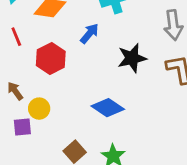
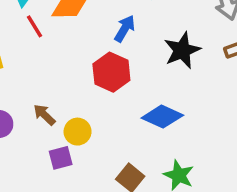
red line: (16, 37) -> (34, 26), moved
red hexagon: (51, 59) -> (111, 72), moved

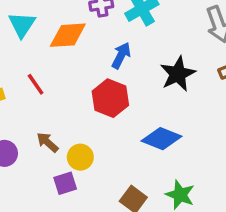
red line: (34, 26) -> (36, 84), moved

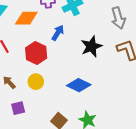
red hexagon: (110, 98) -> (36, 53), moved
yellow circle: (80, 157) -> (36, 82), moved

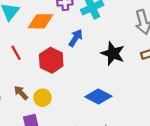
black star: (91, 46) -> (113, 53), turned -30
yellow circle: (36, 82) -> (43, 98), moved

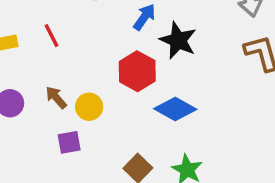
black star: (113, 53) -> (178, 40), moved
red hexagon: (51, 60) -> (137, 71), moved

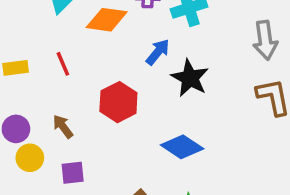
red hexagon: (137, 71) -> (118, 102), moved
yellow circle: (89, 107) -> (30, 158), moved

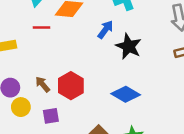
red line: (63, 64) -> (42, 28), moved, turned -63
red hexagon: (118, 102) -> (71, 86), moved

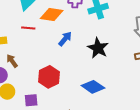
blue arrow: (105, 30) -> (65, 39), moved
brown arrow: (43, 84) -> (12, 61), moved

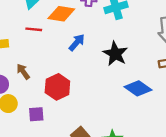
brown arrow: (12, 61) -> (23, 72), moved
blue diamond: (93, 87) -> (138, 88), moved

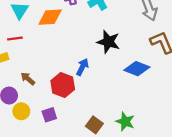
red line: (34, 29) -> (15, 38), moved
blue arrow: (77, 42) -> (82, 67), moved

